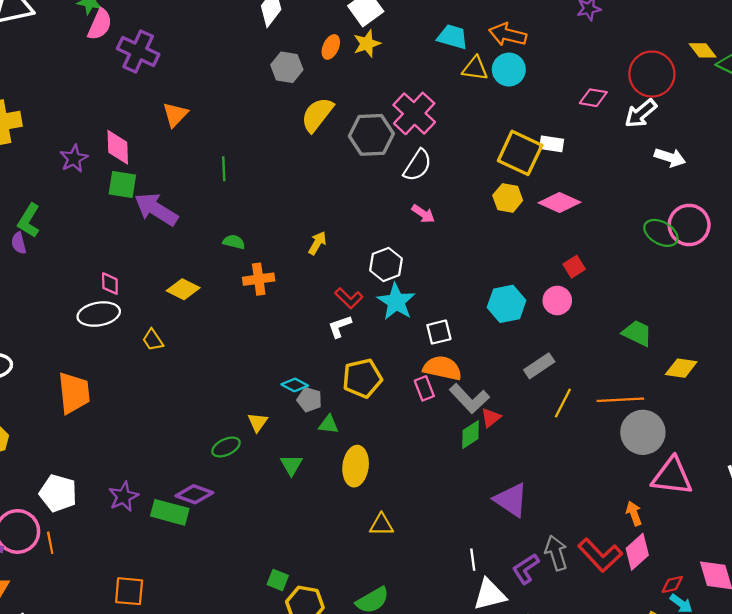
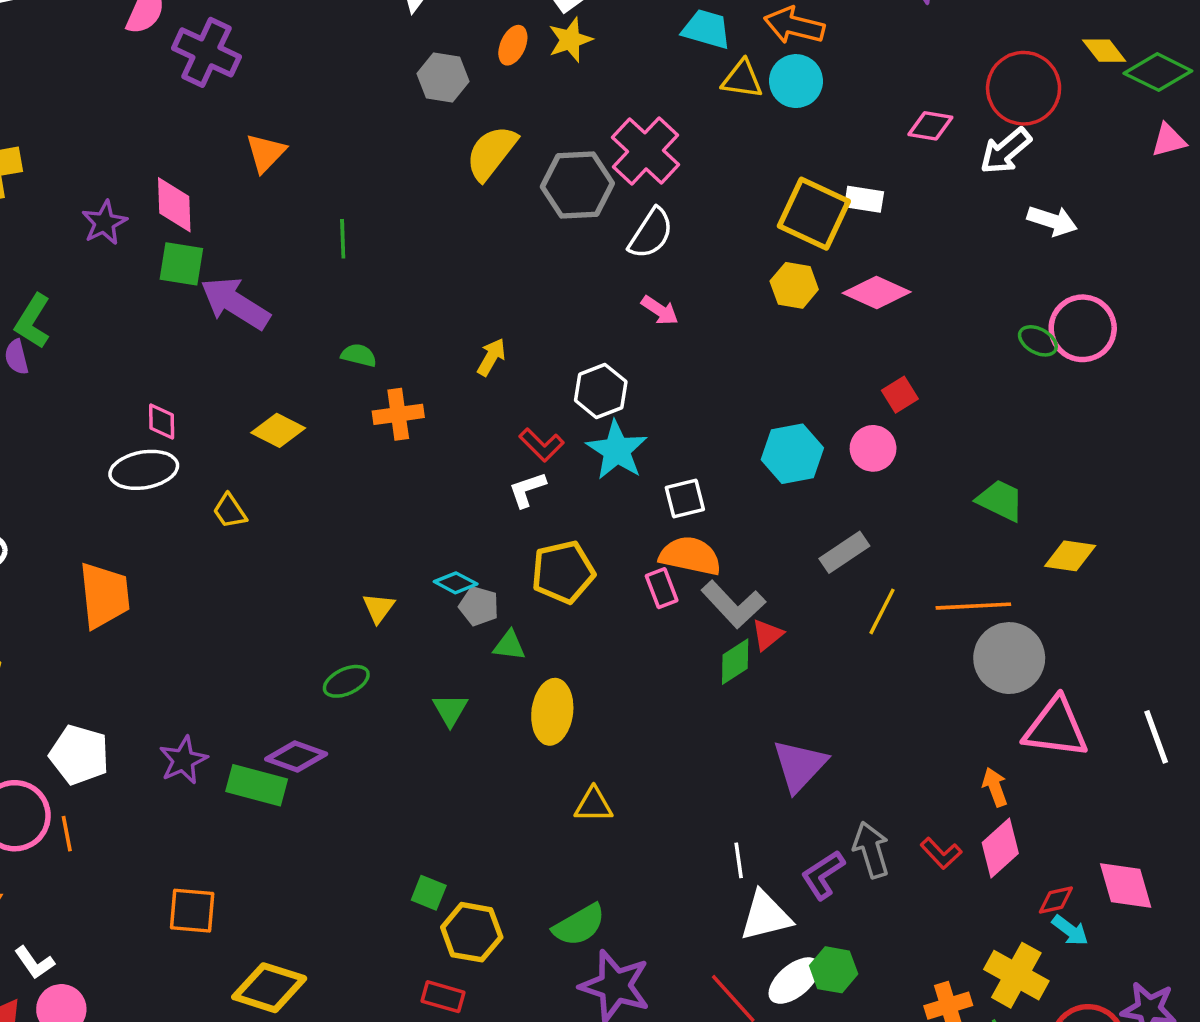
green ellipse: (661, 233) -> (1038, 341), size x0.7
yellow triangle: (258, 422) -> (378, 608), moved
purple triangle: (511, 500) -> (800, 766), turned 39
red L-shape: (600, 555) -> (941, 853), size x0.6

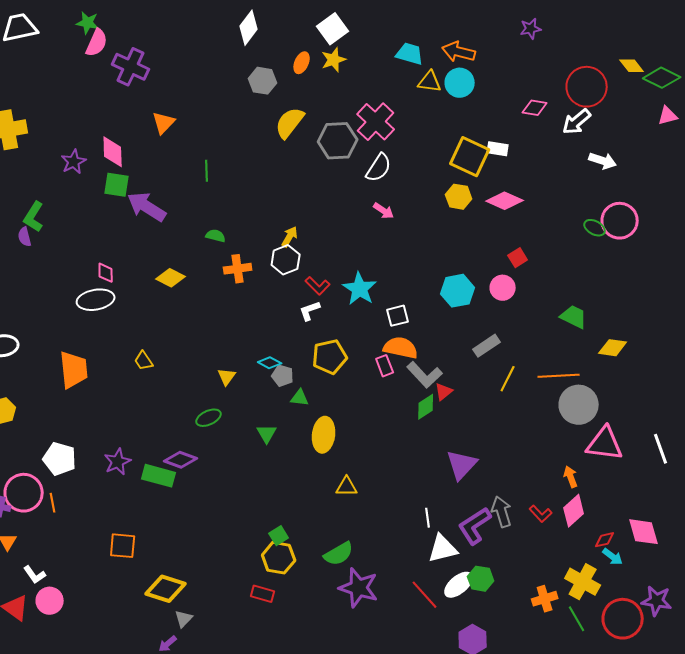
white hexagon: (601, 391) -> (286, 260), moved
yellow trapezoid: (230, 511) -> (144, 361), moved
purple L-shape: (823, 875) -> (475, 526), size x1.4
green square: (429, 893) -> (279, 536), moved, turned 36

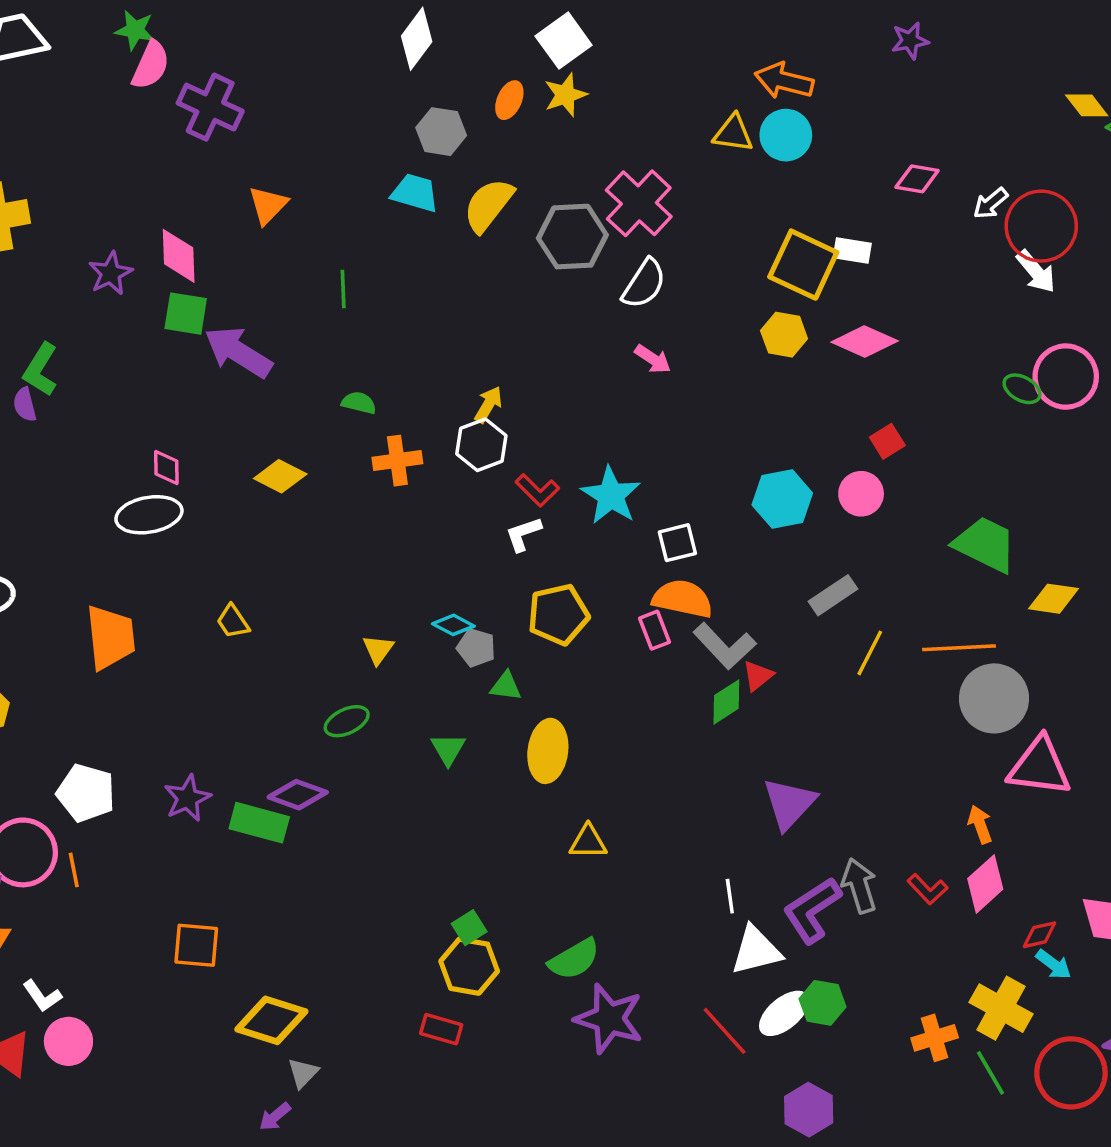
cyan trapezoid: (410, 54) -> (415, 193), moved
red circle: (587, 87) -> (1041, 226), moved
white arrow: (577, 122) -> (991, 203), size x0.7
white arrow: (603, 161) -> (1036, 272), turned 32
green trapezoid: (574, 317) -> (985, 544), size x1.4

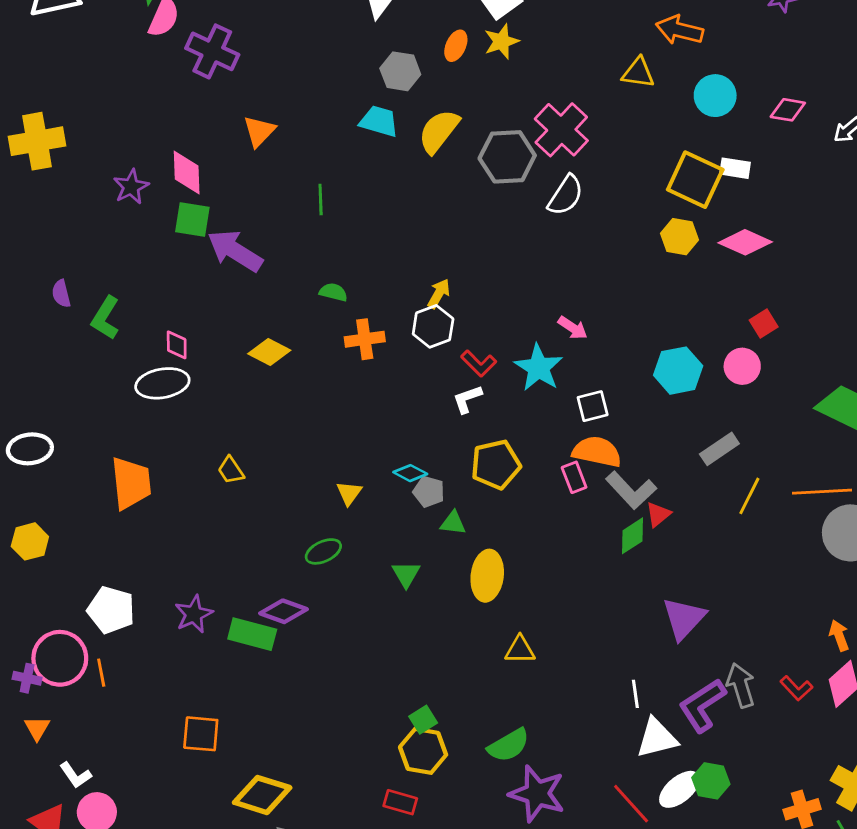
cyan circle: (786, 135) -> (715, 96), moved
pink arrow: (653, 359) -> (573, 328), moved
green L-shape: (40, 370) -> (105, 318), moved

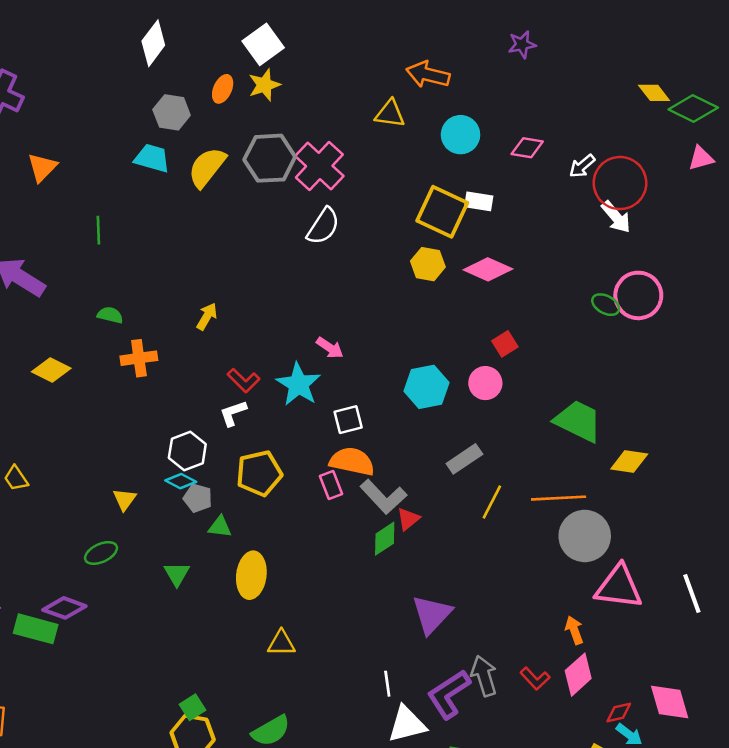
gray hexagon: (507, 157) -> (270, 158), moved
white hexagon: (433, 326) -> (187, 451), moved

